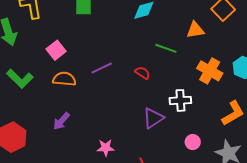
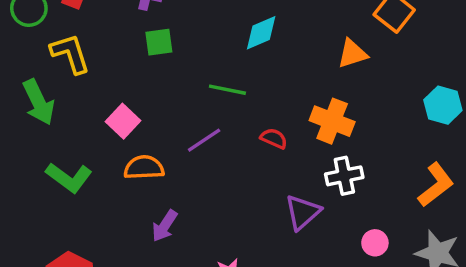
green line: (166, 48) -> (227, 90), moved
orange cross: (210, 71) -> (332, 121), moved
purple arrow: (61, 121) -> (165, 226), moved

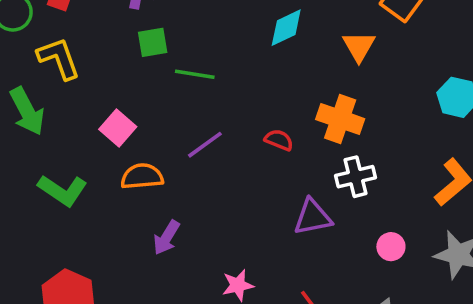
cyan diamond: (261, 33) -> (286, 28), moved
orange triangle: (352, 54) -> (359, 46), turned -40
green line: (227, 90) -> (195, 74), moved
purple triangle: (303, 212) -> (313, 217), turned 33

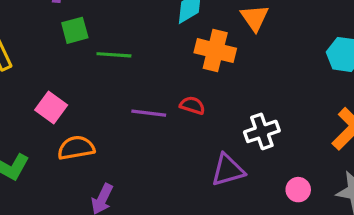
orange cross: (340, 119) -> (215, 51), moved
purple line: (205, 145) -> (149, 113), moved, turned 48

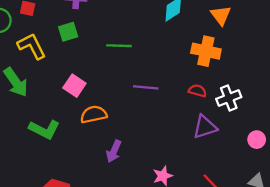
green square: (75, 30) -> (68, 32), moved
orange cross: (215, 51) -> (206, 51), moved
red semicircle: (192, 105) -> (197, 91), moved

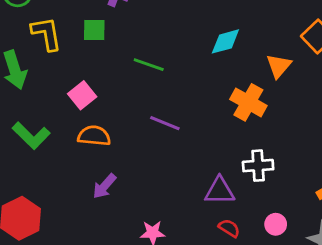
red semicircle: (197, 91) -> (229, 228), moved

